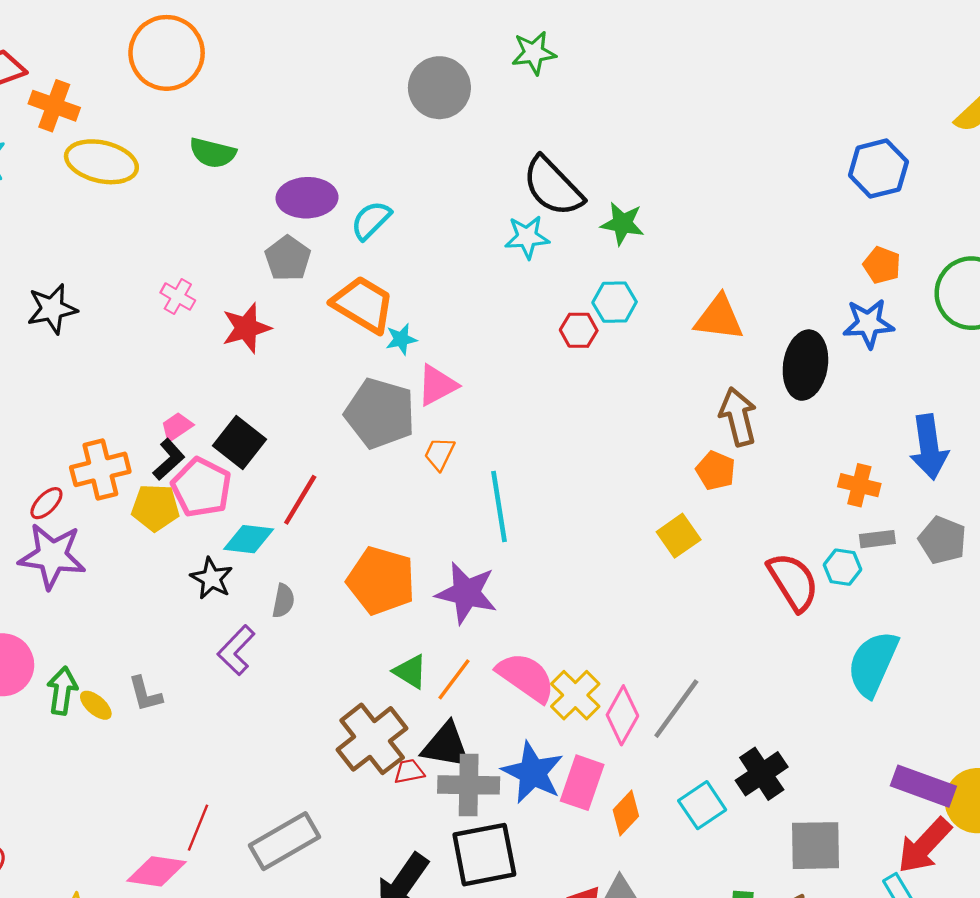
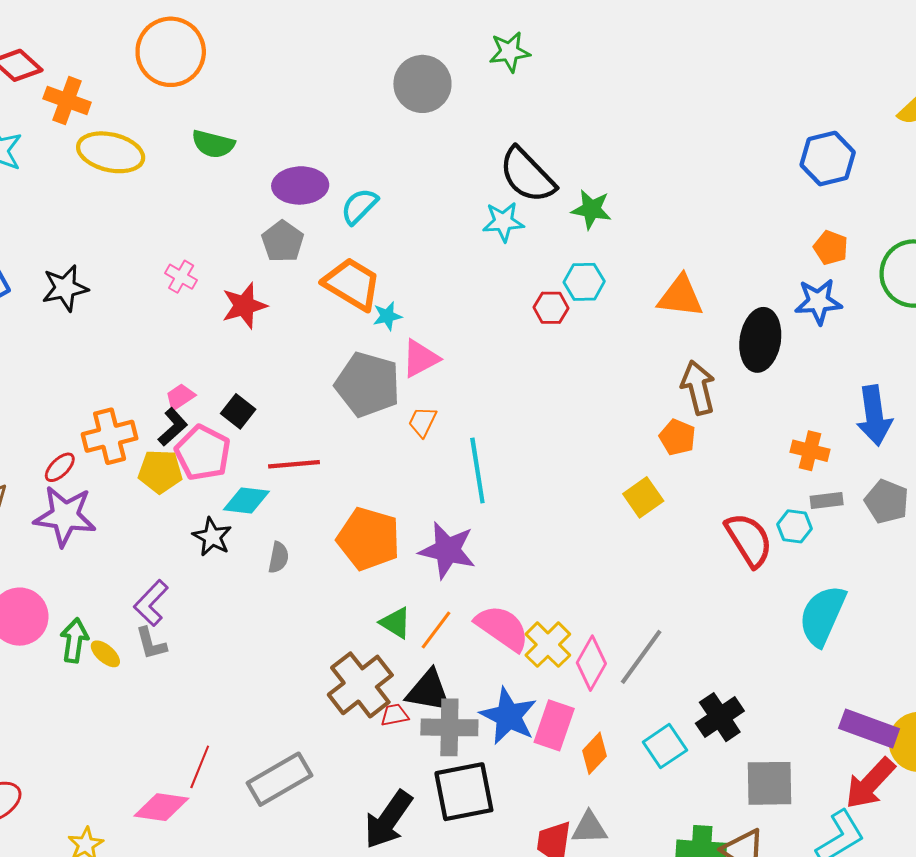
black square: (240, 442) -> (238, 411), size x0.7
red line: (300, 500) -> (294, 464), turned 54
purple L-shape: (236, 650) -> (151, 603), moved

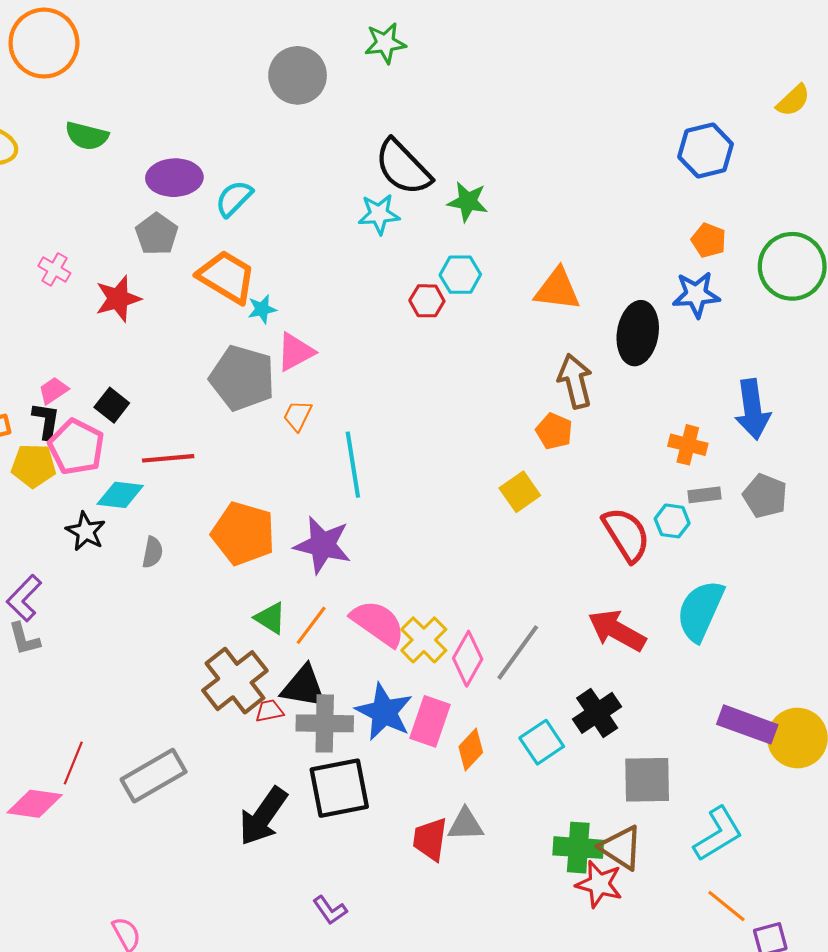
black L-shape: (173, 427) -> (46, 421), turned -39
red arrow: (870, 783) -> (617, 631), moved, turned 76

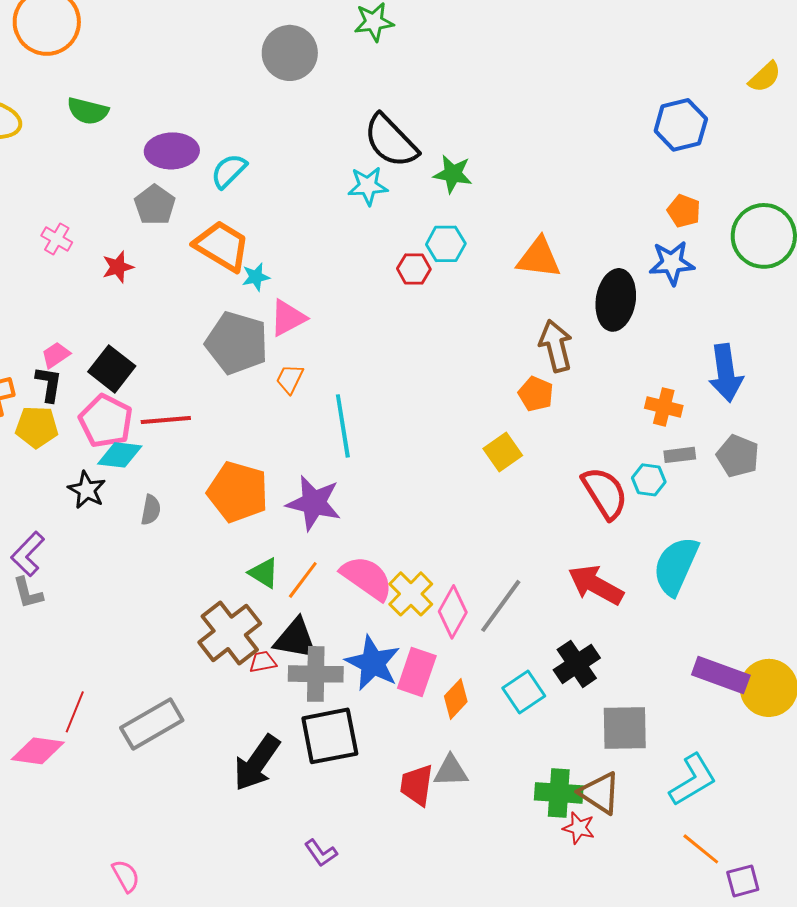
red star: (118, 299) -> (118, 267), size x0.7
black square: (112, 405) -> (112, 369), size x1.4
pink pentagon: (76, 447) -> (106, 421), moved
red star: (599, 884) -> (579, 828), size x0.7

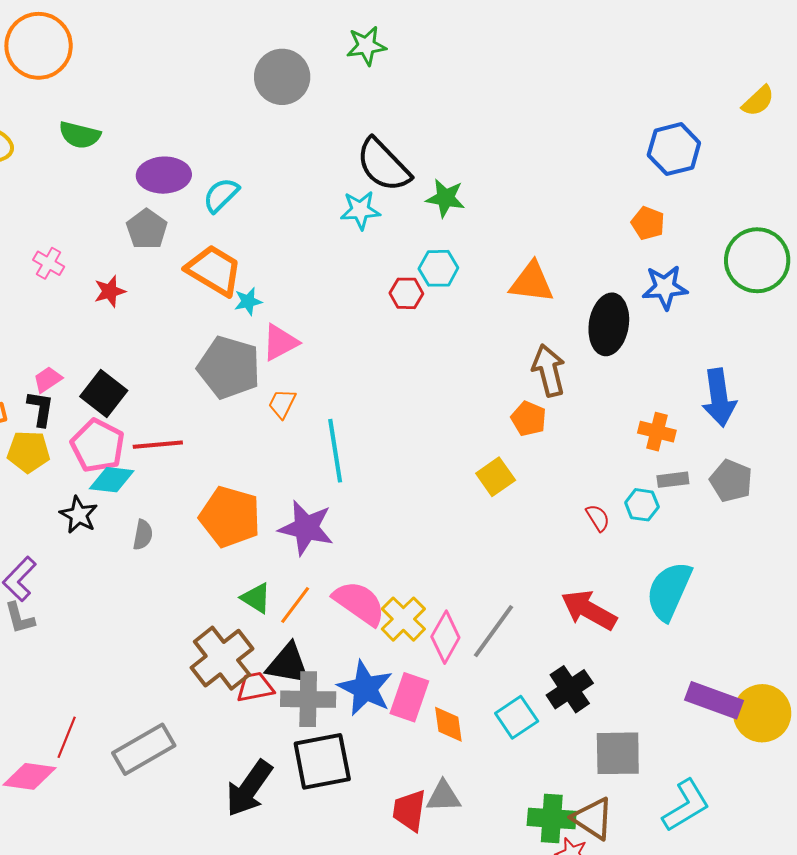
orange pentagon: (684, 211) -> (648, 223), moved
red semicircle: (605, 493) -> (598, 518), size x0.5
red trapezoid: (263, 662) -> (255, 687), size x1.4
orange diamond: (456, 699) -> (448, 724), turned -51

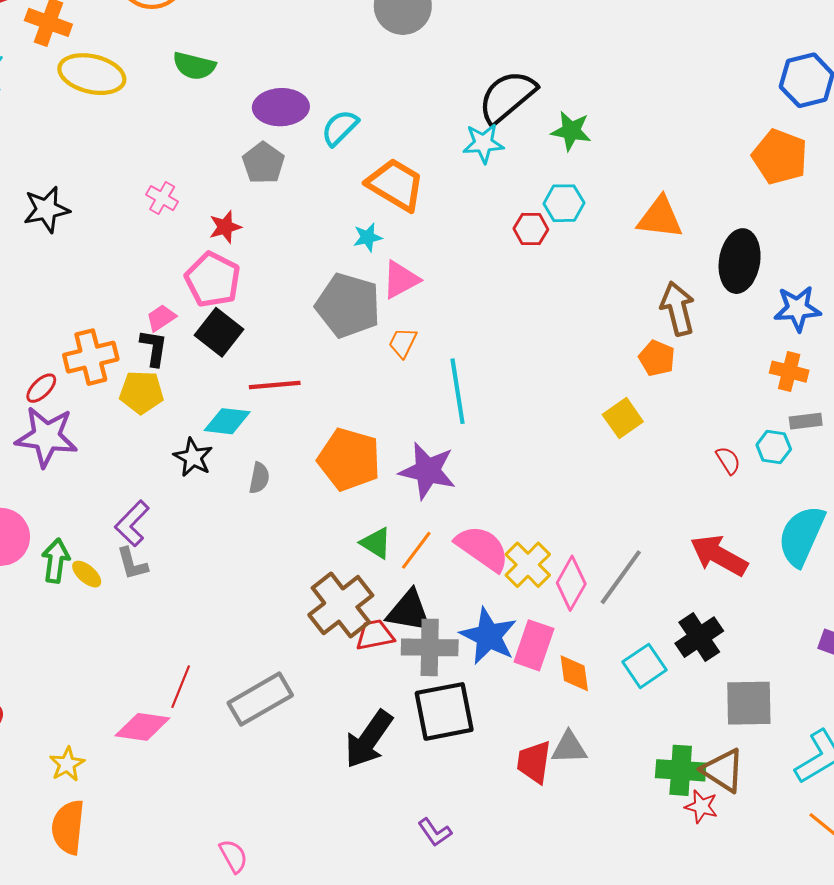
black semicircle: (383, 165) -> (507, 97), turned 94
orange pentagon: (648, 223) -> (780, 157), size x1.6
orange trapezoid: (214, 270) -> (396, 185), moved
blue star: (665, 287) -> (797, 309), moved
pink pentagon: (98, 446) -> (213, 280), moved

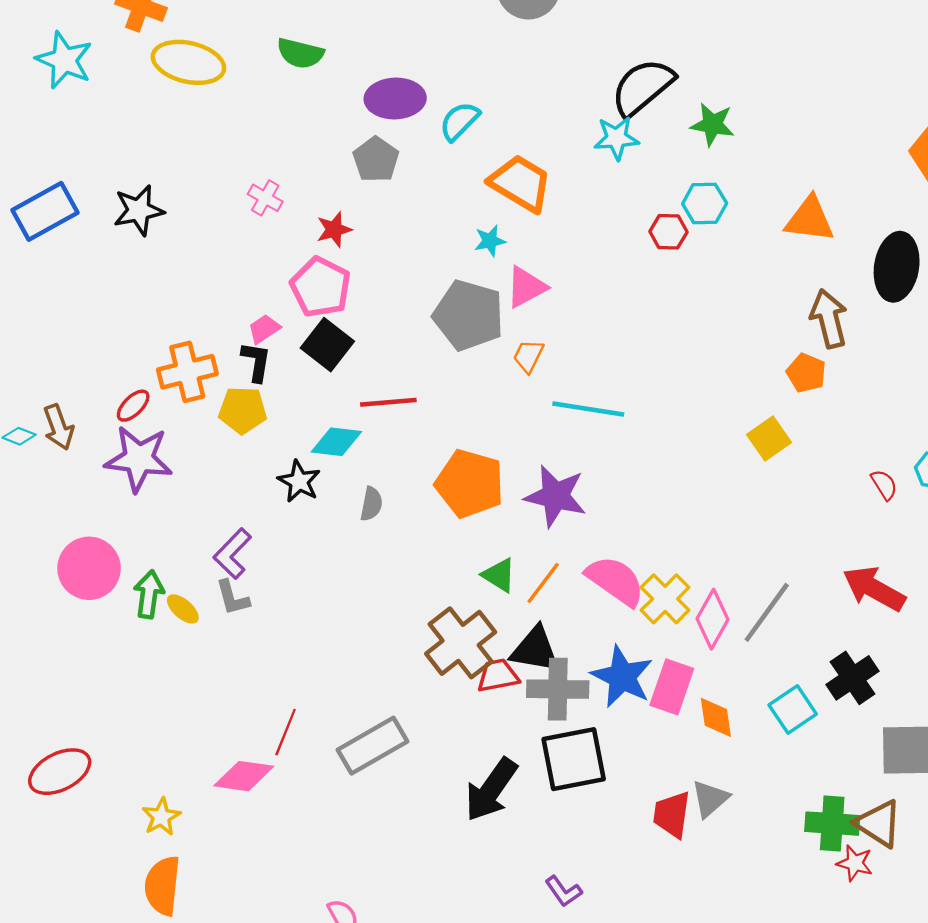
cyan line: (458, 391) -> (588, 409), turned -72
gray triangle: (569, 748) -> (710, 799), turned -39

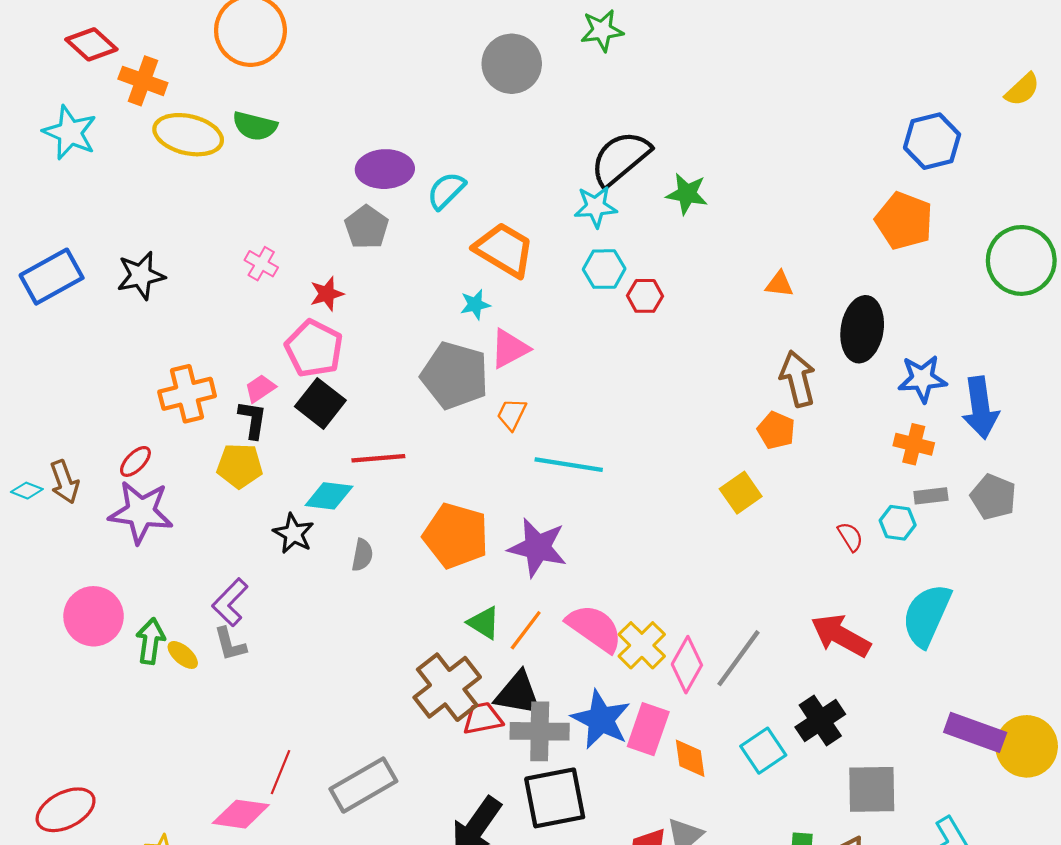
green semicircle: (300, 53) -> (255, 126), moved
cyan hexagon: (705, 204) -> (604, 269), moved
orange triangle: (810, 219) -> (779, 284), size x0.6
orange cross: (187, 372) -> (187, 394), moved

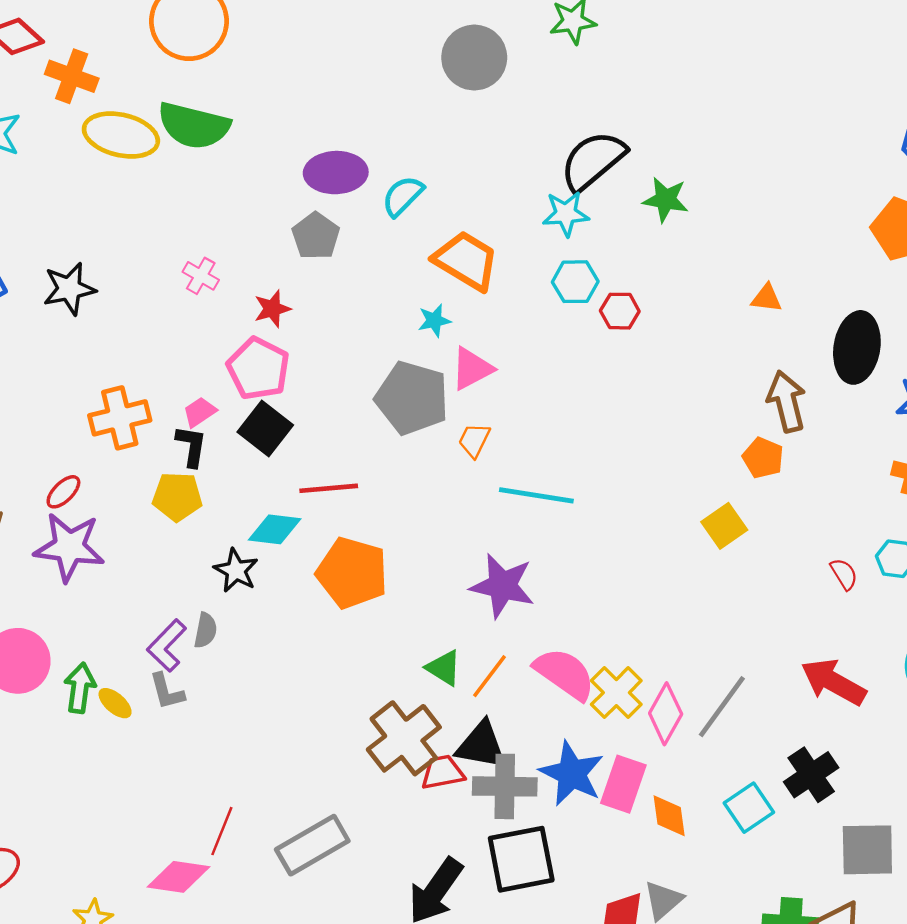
green semicircle: (255, 126) -> (194, 126), size x1.5
orange pentagon: (456, 536) -> (352, 573), moved
gray semicircle: (362, 555) -> (205, 630), moved

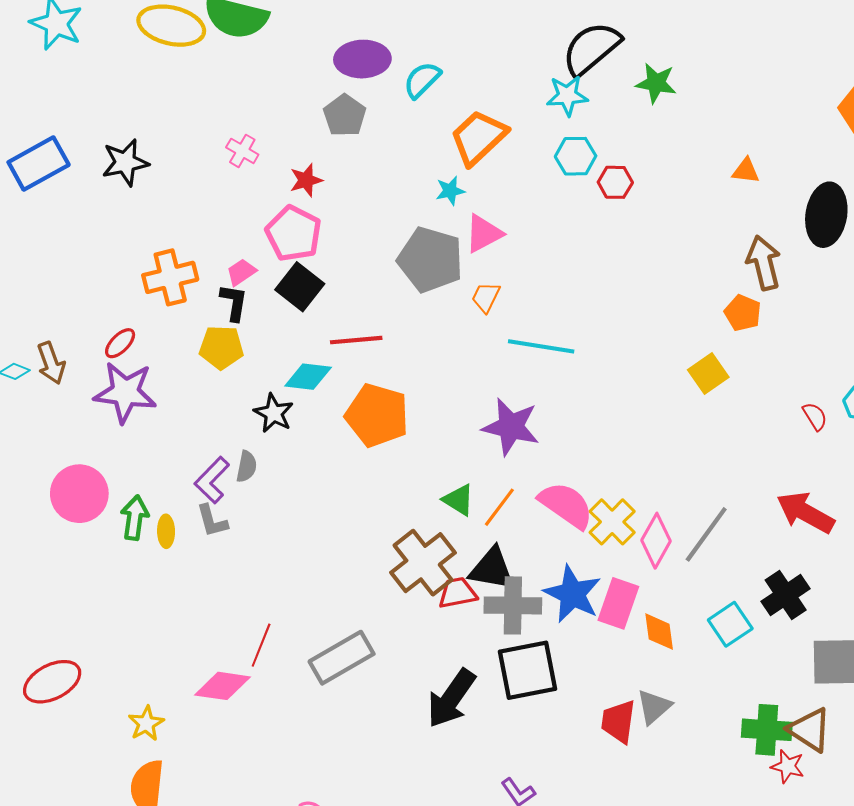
orange trapezoid: (466, 261) -> (478, 137), turned -74
yellow ellipse: (115, 703) -> (166, 531), turned 48

